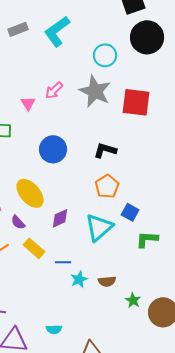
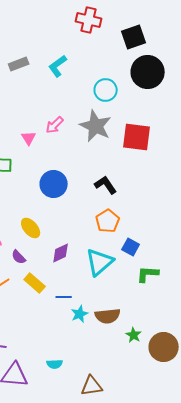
cyan L-shape: (57, 31) -> (58, 66), size x0.7
black L-shape: (105, 150) -> (106, 185), turned 40
yellow ellipse: (30, 193) -> (31, 228), size x0.7
brown semicircle: (107, 281) -> (108, 316), size x1.4

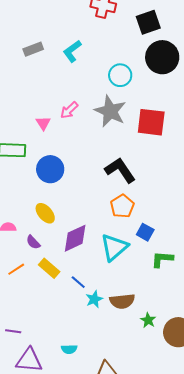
blue circle: (54, 184) -> (50, 169), moved
black L-shape: (106, 185) -> (120, 170), size x1.4
purple diamond: (61, 253) -> (75, 238), size x1.4
blue line: (64, 297) -> (78, 282), turned 42

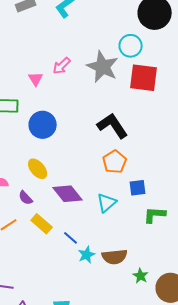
cyan circle: (120, 75) -> (131, 46), moved
blue square: (145, 232) -> (138, 188), turned -36
purple diamond: (75, 238) -> (68, 194), turned 76
cyan triangle: (114, 247) -> (107, 203), size x0.7

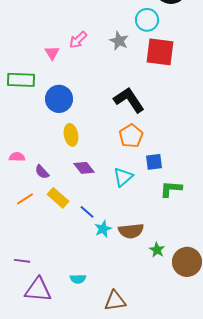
gray star: (103, 67) -> (119, 41), size x0.6
yellow ellipse: (38, 169) -> (71, 135), moved, turned 30
purple diamond: (68, 194) -> (84, 168), size x0.7

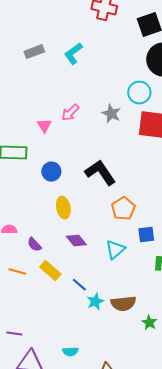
blue circle: (59, 99) -> (51, 172), size x0.7
black L-shape: (129, 100) -> (100, 173), moved
orange line: (25, 199) -> (17, 272), turned 48

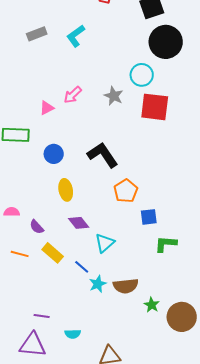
pink triangle: (44, 126) -> (47, 108), turned 35
cyan triangle: (115, 250) -> (105, 243), moved
purple line: (14, 334) -> (42, 316), moved

